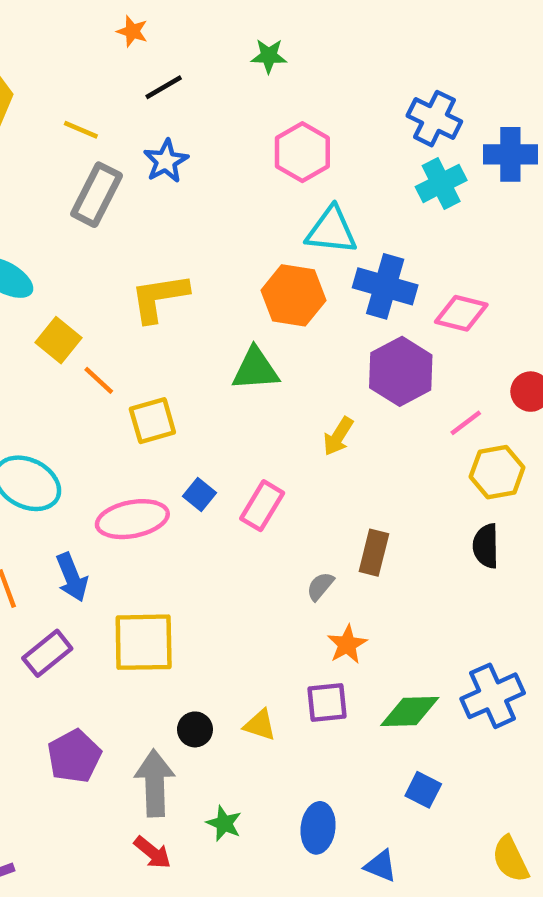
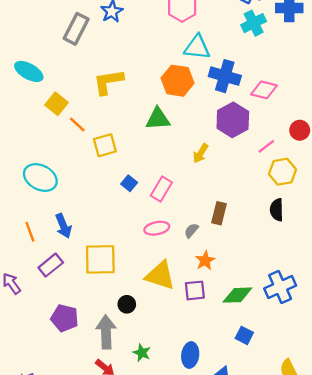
pink ellipse: (132, 519) -> (157, 228), moved, size x0.7
yellow triangle: (260, 725) -> (160, 275), moved, size x1.8
purple pentagon: (74, 756) -> (65, 318), turned -30

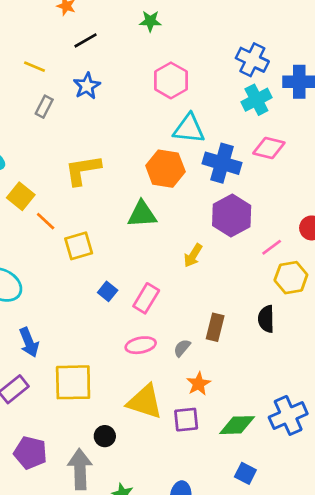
gray rectangle: (76, 29) -> (44, 107), size x0.6
pink diamond: (264, 90) -> (269, 148), moved
black semicircle: (277, 210) -> (266, 319), moved

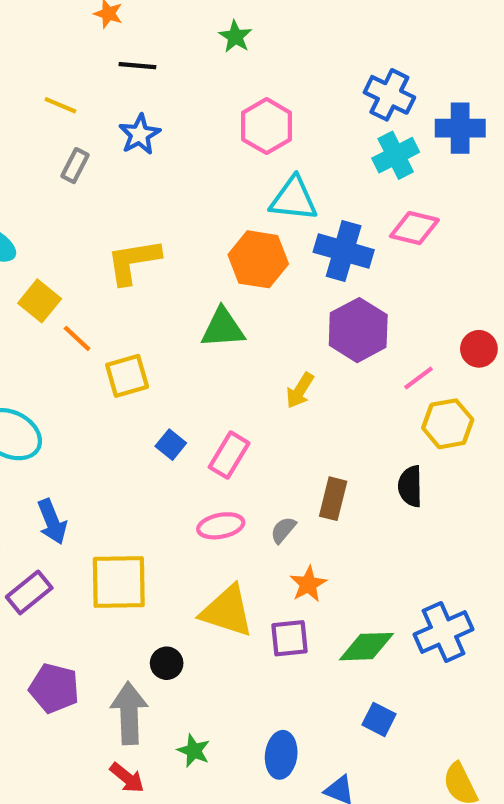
green star: (150, 21) -> (235, 37), turned 30
black line: (86, 40) -> (137, 66), turned 35

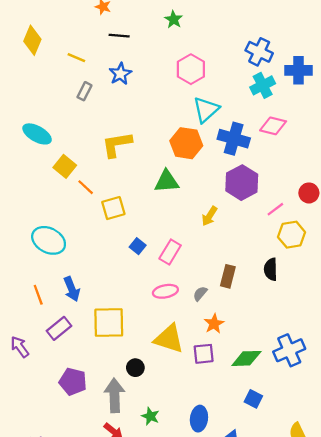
cyan triangle: (294, 199) -> (206, 110), turned -48

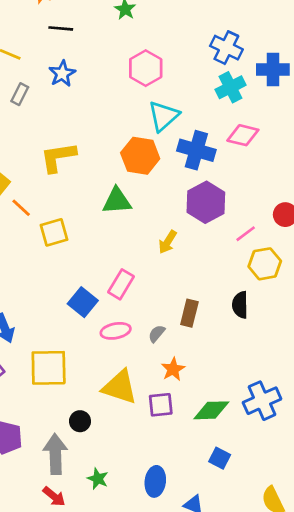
blue square: (138, 246) -> (83, 302), moved, size x1.5

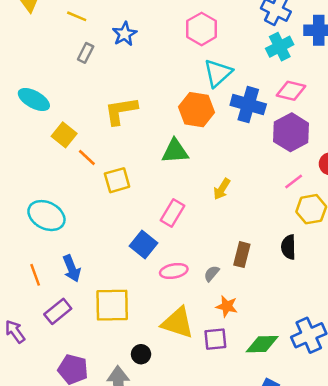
purple hexagon: (206, 202) -> (291, 132), moved
pink rectangle: (121, 284) -> (173, 213), moved
orange star: (173, 369) -> (227, 306), turned -30

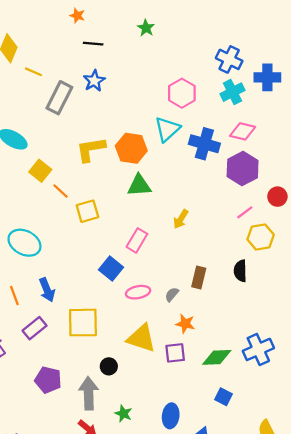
yellow line: (77, 16) -> (33, 72), moved
pink hexagon: (202, 29) -> (182, 93), moved
gray rectangle: (86, 53) -> (59, 98), size x1.8
cyan triangle: (218, 73) -> (167, 129), moved
orange hexagon: (196, 110) -> (131, 148), moved

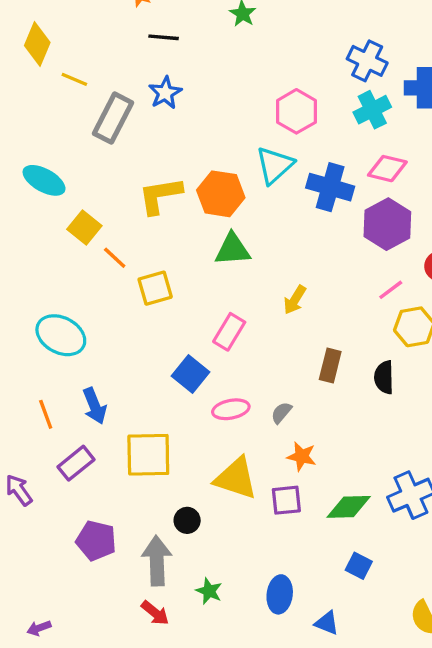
brown rectangle: (199, 278) -> (330, 366), moved

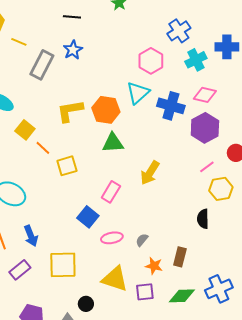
blue cross: (367, 61) -> (179, 31), moved, turned 30
yellow arrow: (295, 300) -> (150, 173), size x1.4
brown rectangle: (330, 366) -> (180, 257), moved

